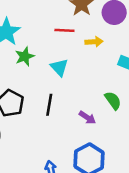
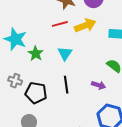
yellow arrow: (94, 42) -> (85, 25), size x1.5
cyan triangle: (59, 67) -> (65, 53), turned 35

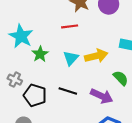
yellow arrow: (85, 25) -> (96, 56), moved
black line: (66, 85) -> (68, 91), turned -72
purple arrow: (99, 85) -> (102, 96), size x1.5

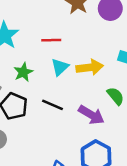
red line: (70, 26) -> (51, 40), moved
green star: (40, 54) -> (23, 72), moved

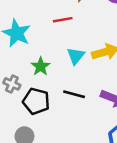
red line: (51, 40) -> (63, 20), moved

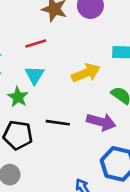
cyan triangle: (76, 56) -> (35, 75), moved

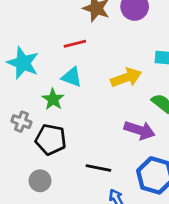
cyan triangle: (35, 75) -> (72, 77), turned -45
black line: (58, 123) -> (98, 168), moved

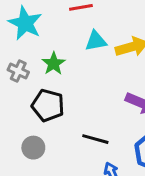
cyan triangle: (72, 77) -> (96, 41), moved, turned -35
gray cross: (21, 122) -> (18, 71), moved

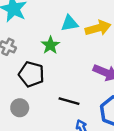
green star: (54, 64) -> (50, 45), moved

